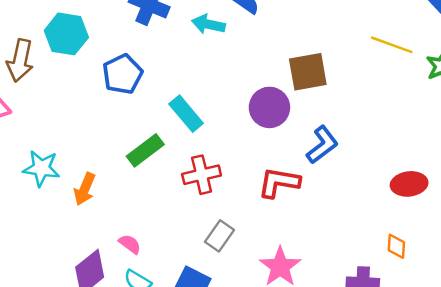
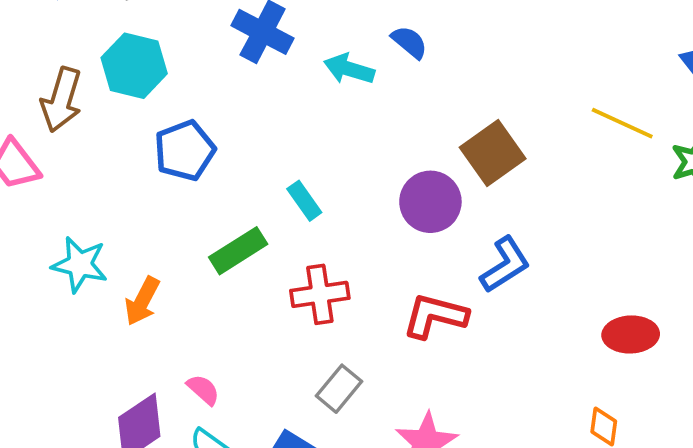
brown square: (308, 72) -> (493, 153), turned -30
blue pentagon: (123, 74) -> (185, 151), moved
cyan rectangle: (186, 114) -> (304, 201), size x0.7

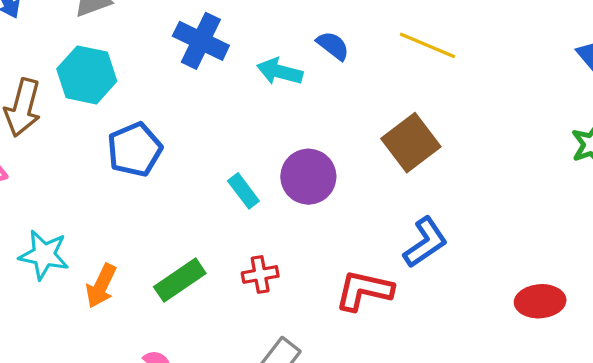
yellow line: (622, 123) -> (428, 45), moved
purple circle: (430, 202) -> (308, 177), moved
green rectangle: (238, 251) -> (180, 280), moved
red cross: (320, 294) -> (260, 275), size x0.7

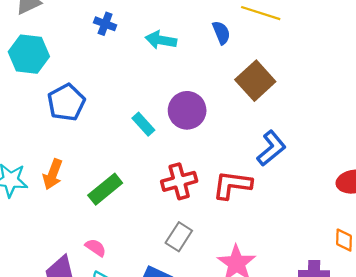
blue cross: (201, 41) -> (105, 24), size x0.6
blue semicircle: (333, 46) -> (221, 33), moved, turned 35
red cross: (260, 275) -> (179, 181), moved, size x1.4
orange arrow: (101, 286) -> (53, 174), moved

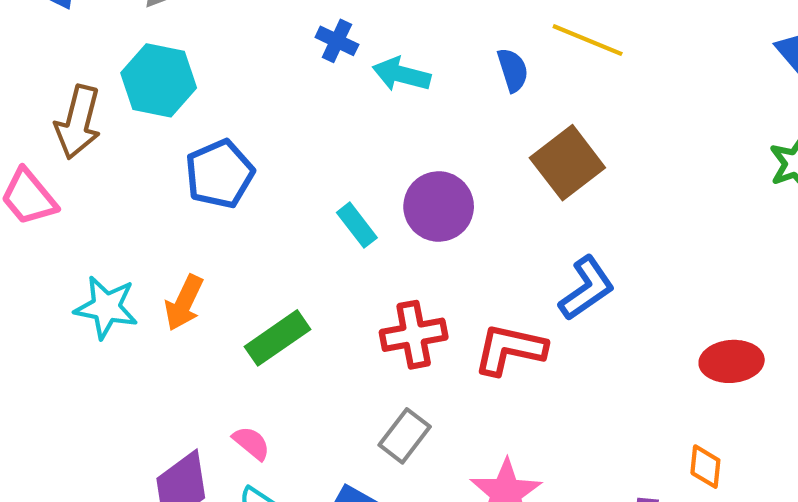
blue cross: (105, 24) -> (337, 41), moved

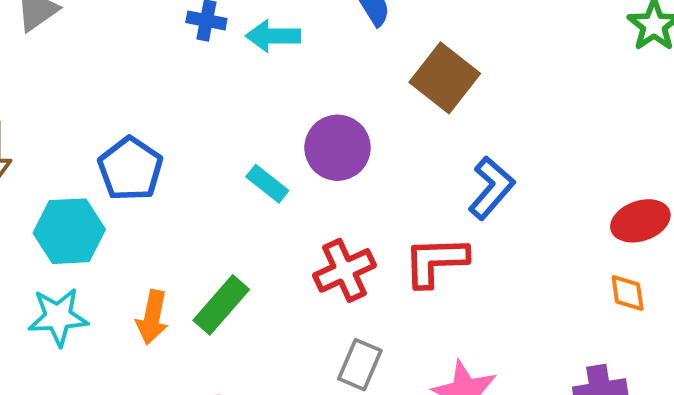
cyan hexagon: (159, 80) -> (69, 231), moved
orange arrow: (184, 303) -> (152, 317), moved
orange diamond: (705, 467) -> (628, 293), moved

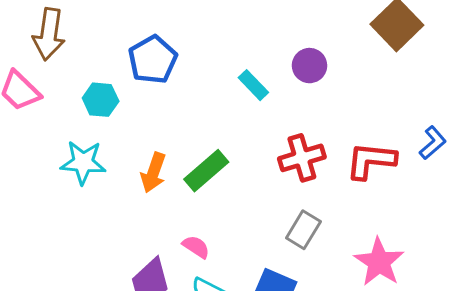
purple circle: (338, 148) -> (310, 66), size x0.7
blue L-shape: (491, 188) -> (433, 143), moved, size x0.7
cyan hexagon: (69, 231) -> (101, 100), size x0.7

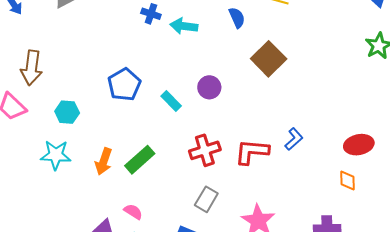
blue pentagon: (153, 60) -> (124, 85), moved

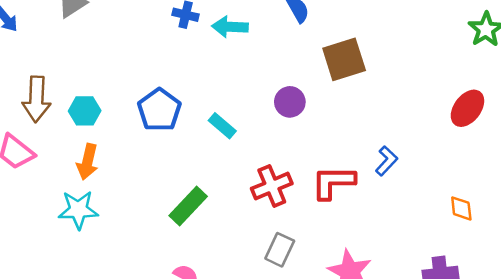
brown square: (269, 59) -> (344, 59), turned 32
purple circle: (209, 87) -> (290, 102), moved
cyan hexagon: (67, 112) -> (85, 111), moved
red ellipse: (359, 145) -> (467, 108), moved, turned -36
orange arrow: (104, 161) -> (87, 162), moved

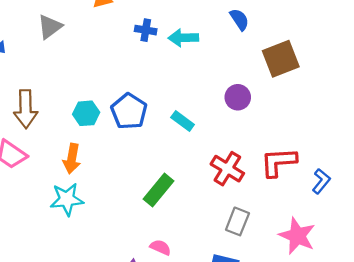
cyan hexagon: (85, 111) -> (86, 113), moved
blue L-shape: (387, 161) -> (321, 181), moved
red cross: (272, 186) -> (227, 169), turned -32

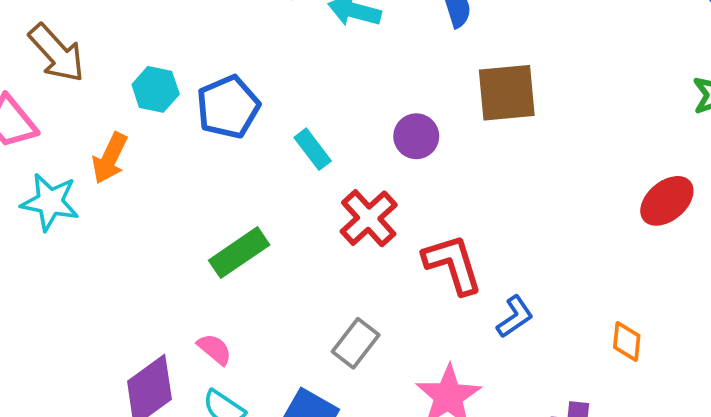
brown arrow: (26, 109) -> (57, 53), turned -57
red L-shape: (278, 162) -> (453, 264), turned 60
red cross: (227, 169) -> (369, 218), moved
cyan star: (67, 199) -> (50, 202), moved

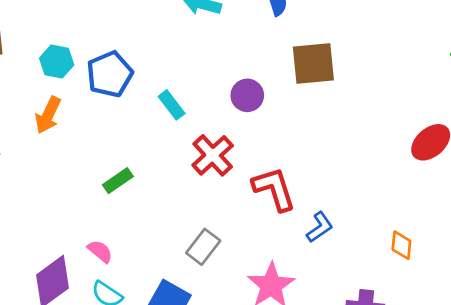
orange arrow: (110, 158) -> (48, 115), moved
green rectangle: (239, 253) -> (118, 181), size x0.7

